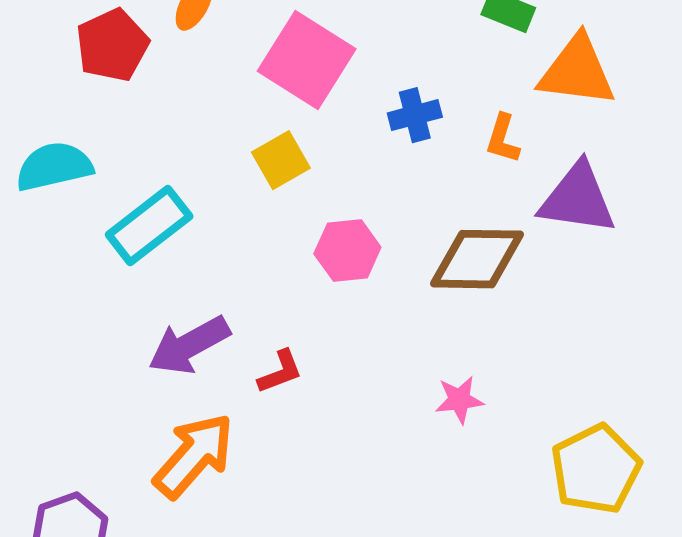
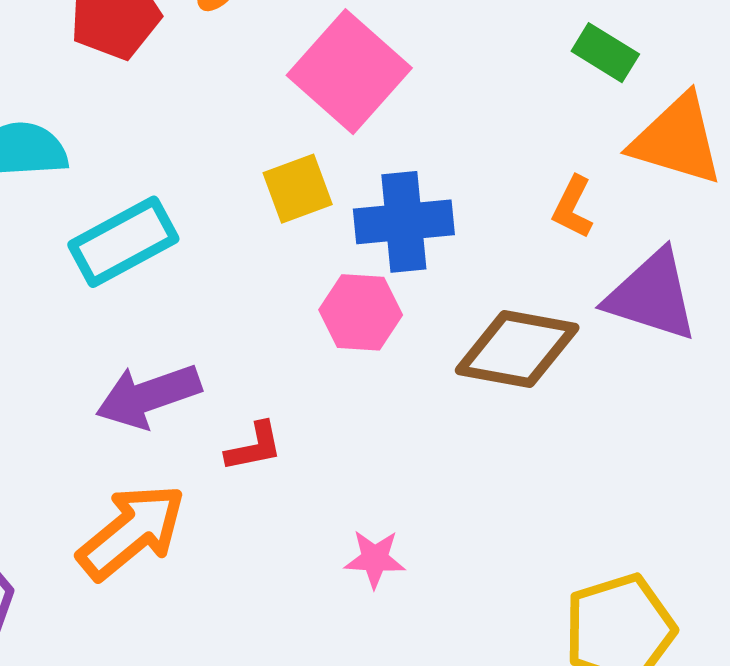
blue cross: (415, 115) -> (404, 222), moved, size x1.5
pink star: (459, 400) -> (375, 559), moved

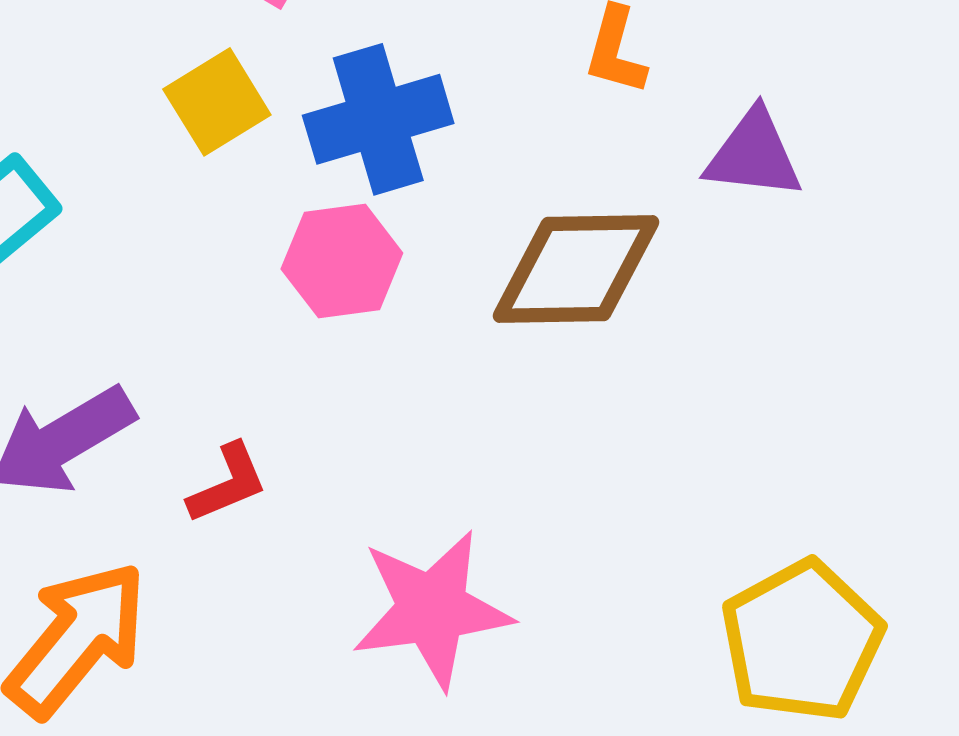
purple triangle: (652, 296) -> (754, 155), size x0.7
pink star: (375, 559) -> (432, 609), size x1.8

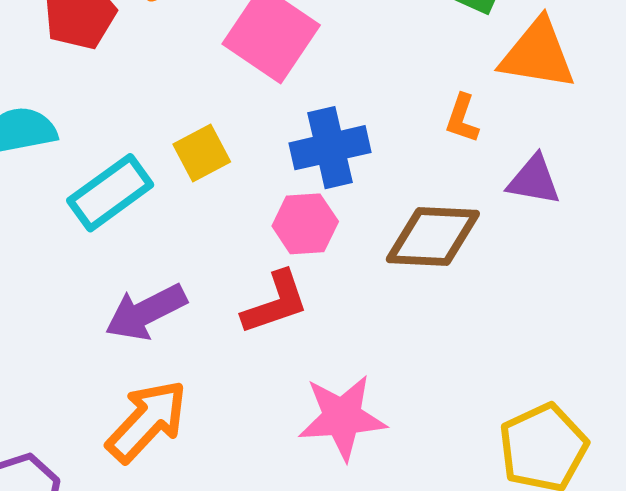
yellow square: (217, 102) -> (202, 153), moved
red L-shape: (228, 483) -> (275, 303), moved, size x1.5

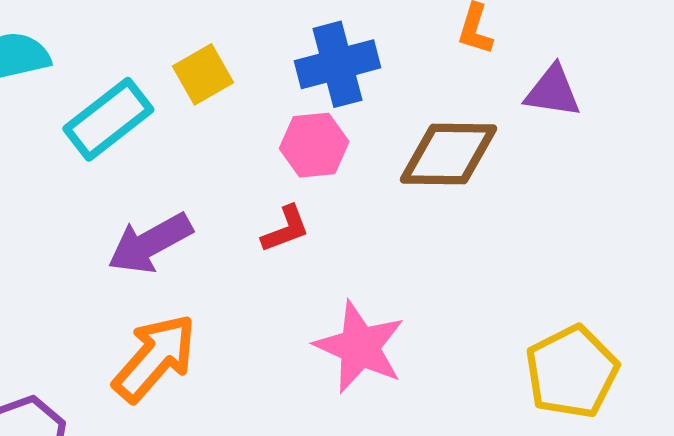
red L-shape: (275, 303) -> (285, 229), size x0.7
pink star: (342, 417) -> (360, 347), turned 30

